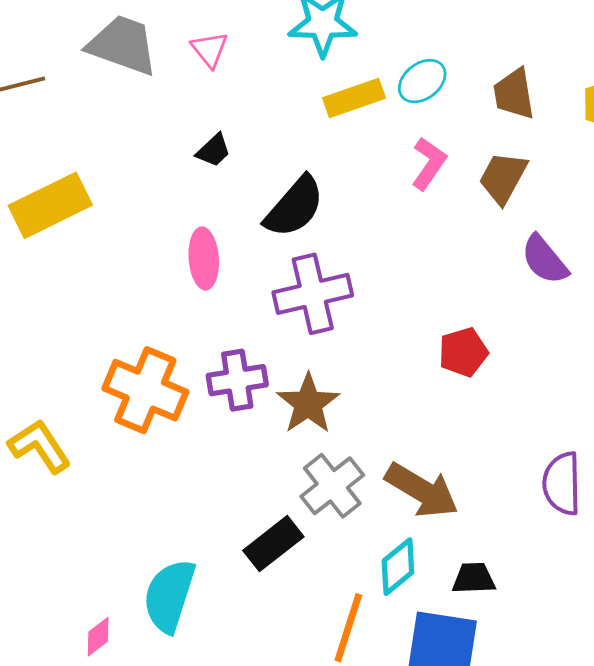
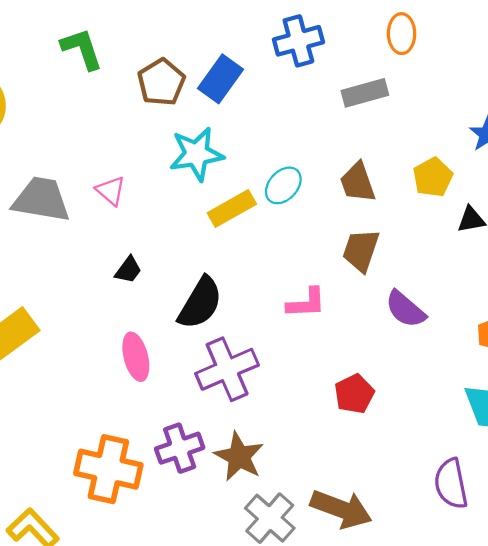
pink L-shape: (429, 163) -> (306, 303), moved, turned 63

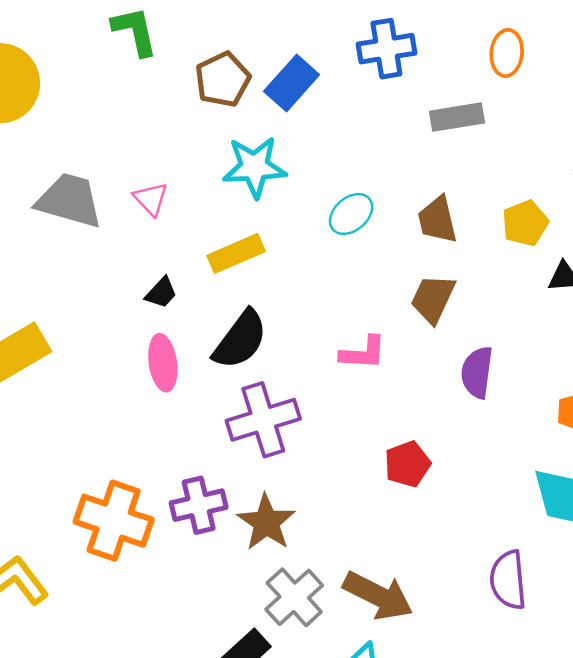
yellow rectangle: (232, 209) -> (236, 253), moved
purple semicircle: (405, 309) -> (477, 372), turned 51
pink ellipse: (136, 357) -> (163, 363), moved

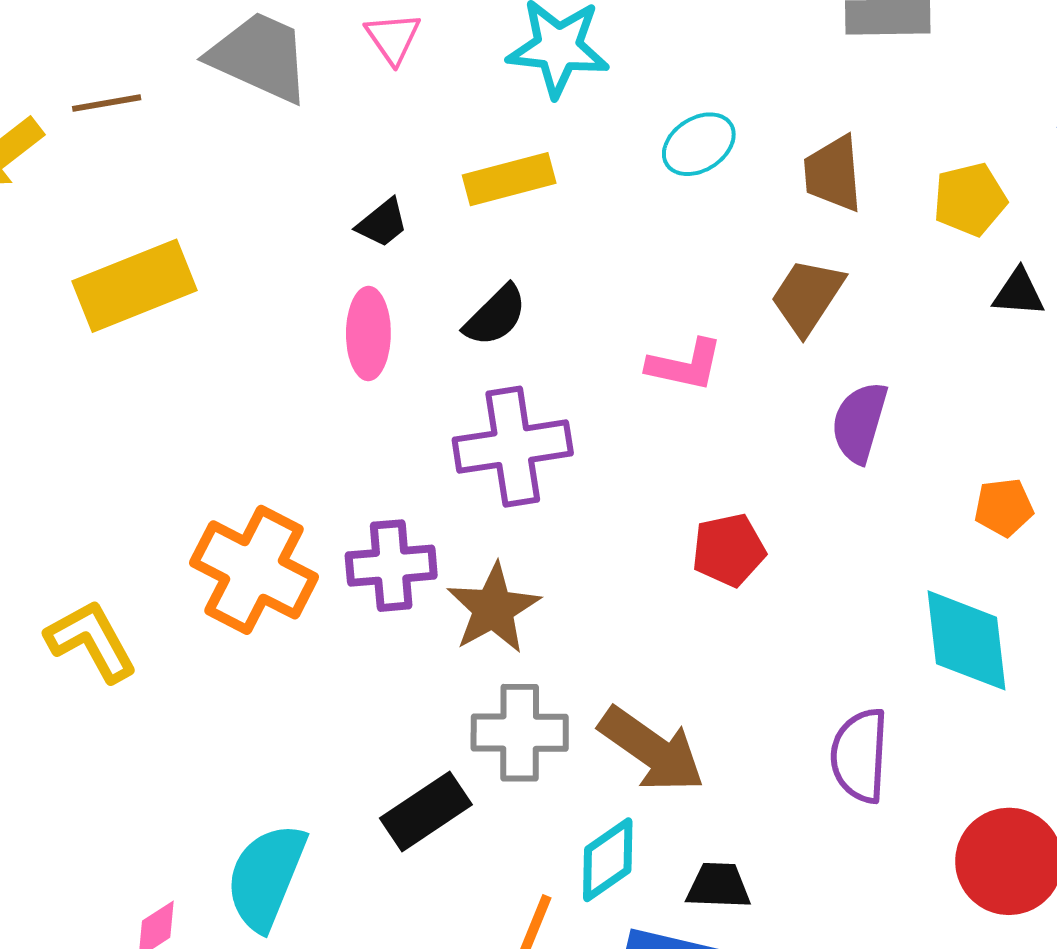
pink triangle: (151, 199) -> (393, 38), moved
black semicircle: (240, 340) -> (495, 316), size x0.7
gray cross: (294, 597) -> (520, 733), turned 34

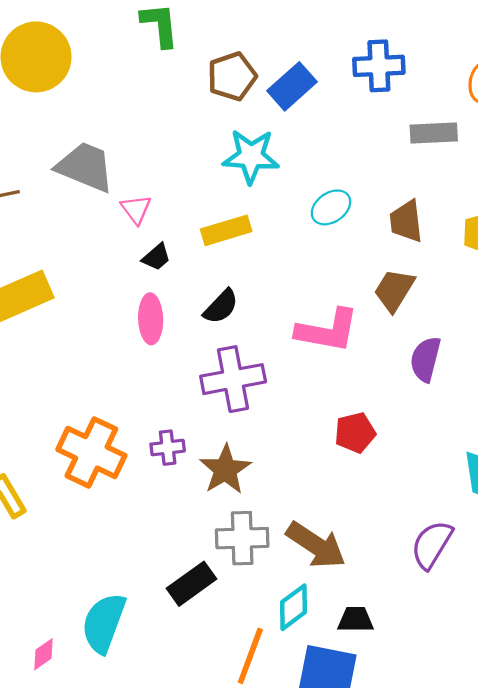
pink triangle: (393, 38) -> (136, 209), moved
pink L-shape: (685, 365) -> (327, 331), size x1.5
purple cross: (391, 566) -> (168, 448), size x0.7
purple semicircle: (860, 756) -> (432, 545), turned 30

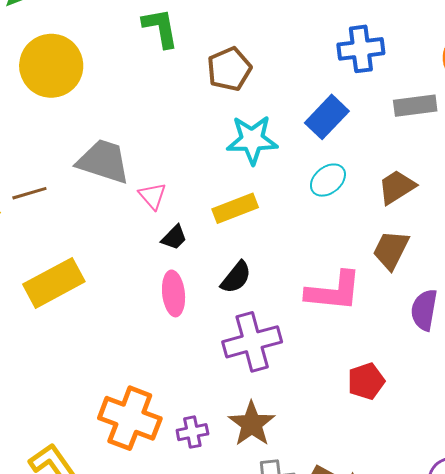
blue rectangle: (292, 86) -> (327, 117), moved
brown trapezoid: (406, 221) -> (397, 187), turned 69
purple cross: (168, 448) -> (192, 432), moved

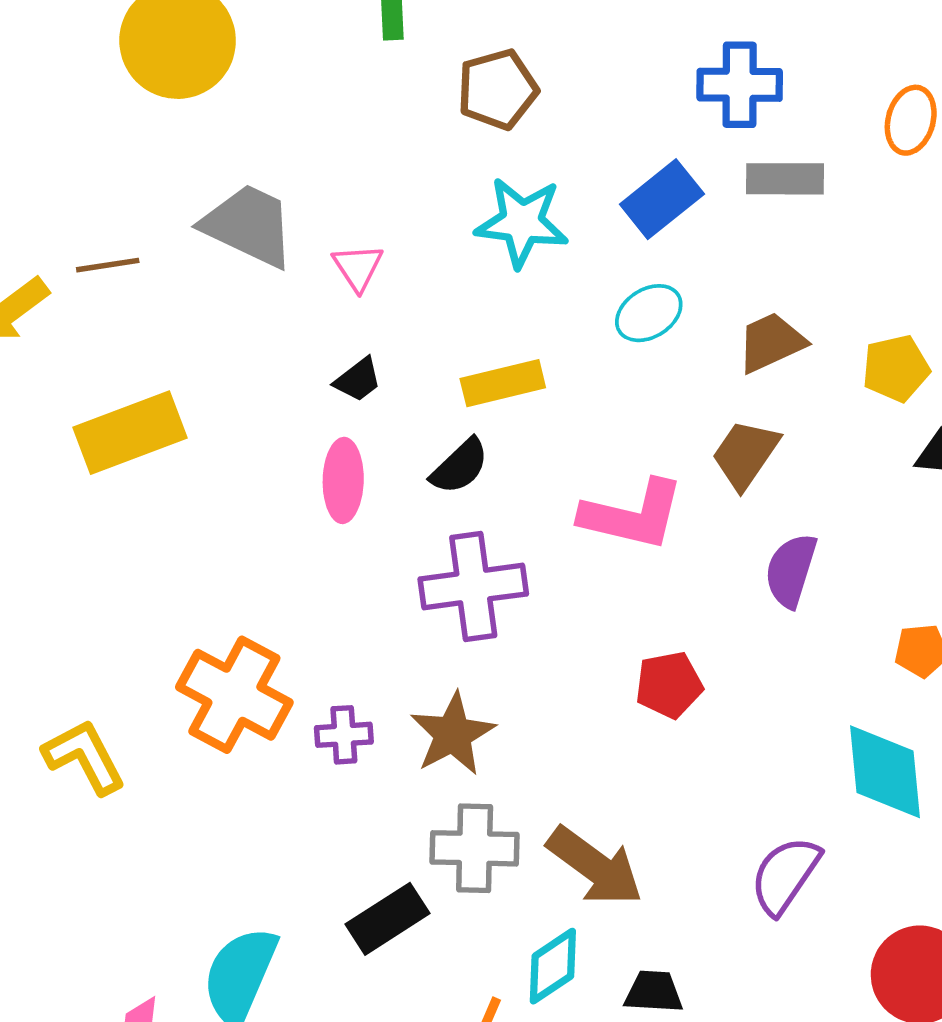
gray rectangle: (415, 106) -> (785, 179), moved
pink triangle: (152, 196) -> (358, 267), moved
yellow rectangle: (235, 208) -> (503, 383), moved

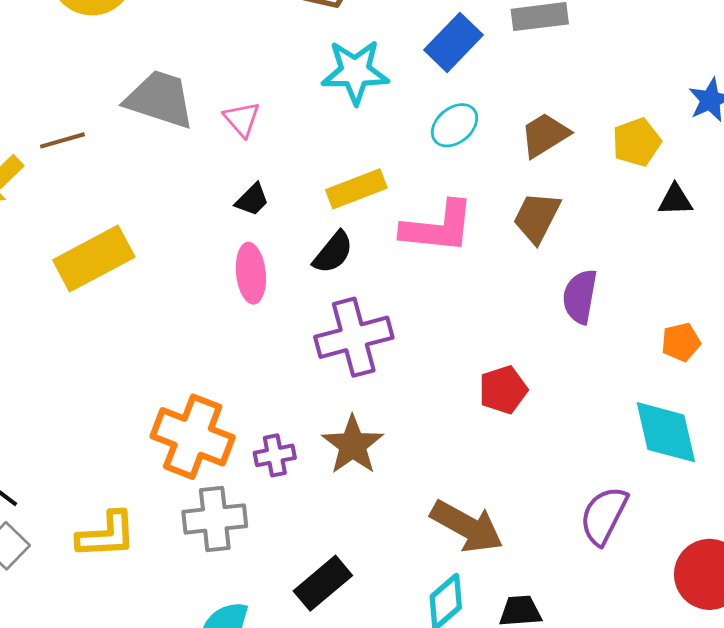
pink L-shape: (632, 515) -> (438, 227), moved
yellow L-shape: (84, 757) -> (106, 535), moved, turned 122
gray cross: (475, 848) -> (215, 519), moved

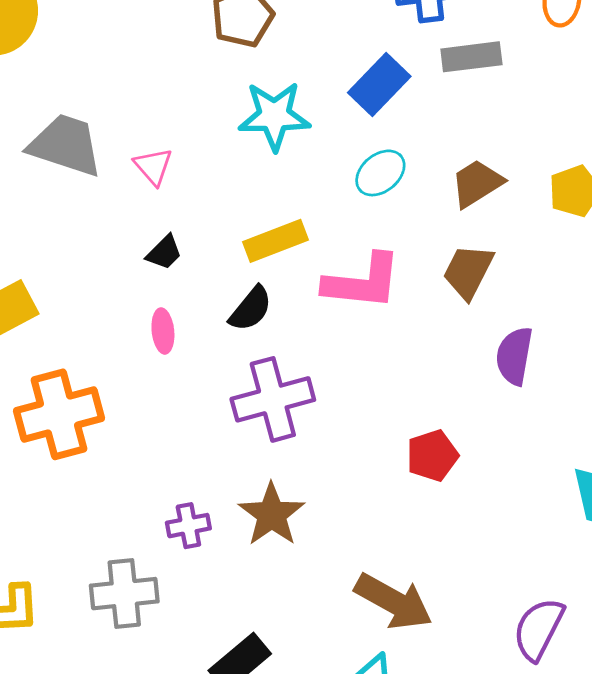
pink ellipse: (251, 273) -> (163, 331), size x0.7
orange cross: (193, 437) -> (59, 414), moved, turned -36
purple semicircle: (604, 515) -> (539, 629), moved

